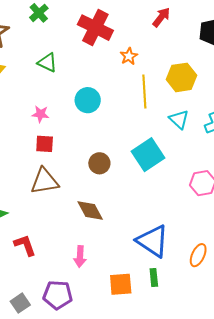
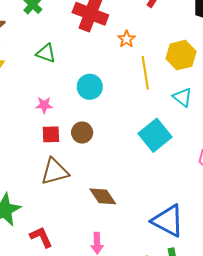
brown circle: (99, 163) -> (82, 133), moved

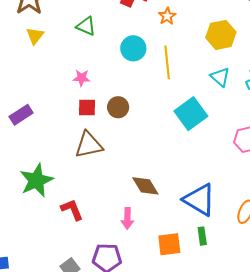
yellow line: (145, 73) -> (167, 62), moved
cyan circle: (90, 87) -> (133, 48), moved
brown diamond: (103, 196) -> (145, 186), moved

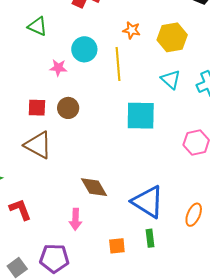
orange star: (167, 16) -> (132, 30), moved, turned -30
pink star: (82, 78) -> (58, 68), moved
cyan square: (191, 114) -> (141, 116), turned 36
brown triangle: (89, 145) -> (38, 145), turned 40
orange square: (169, 244) -> (117, 246), size x0.7

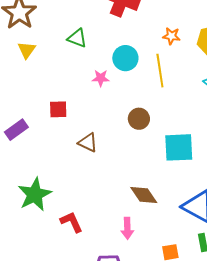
red square: (37, 108) -> (58, 109), moved
brown circle: (68, 108) -> (139, 119), moved
cyan square: (141, 116) -> (179, 147), moved
brown triangle: (38, 145) -> (88, 143), moved, size x0.7

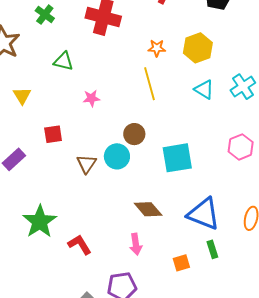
yellow triangle: (27, 50) -> (22, 96), moved
cyan circle: (125, 58) -> (117, 156), moved
brown triangle: (88, 143) -> (86, 164), turned 45

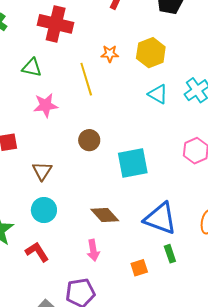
green triangle: (64, 61) -> (32, 68), moved
yellow line: (149, 84) -> (86, 79), moved
pink star: (91, 98) -> (46, 105), size x1.4
cyan circle: (117, 156) -> (44, 210), moved

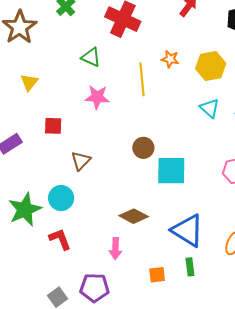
brown circle: (89, 140) -> (143, 148), moved
cyan circle: (44, 210) -> (61, 198), moved
brown diamond: (105, 215) -> (134, 216), turned -32

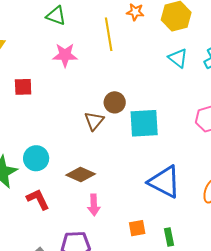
brown triangle: (81, 161) -> (94, 121), moved
brown diamond: (134, 216) -> (81, 175), moved
green rectangle: (190, 267) -> (169, 237), moved

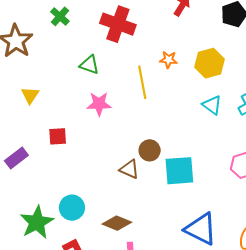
brown triangle: (94, 121) -> (129, 169), turned -45

